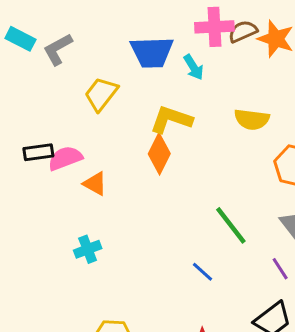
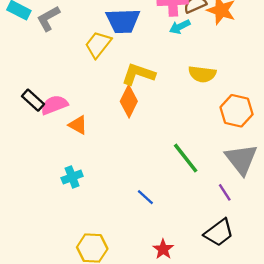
cyan arrow: (194, 67) -> (180, 27), moved, turned 96
yellow trapezoid: (101, 94) -> (98, 44), moved
black rectangle: (38, 152) -> (33, 100), turned 50
blue line: (203, 272) -> (145, 197), moved

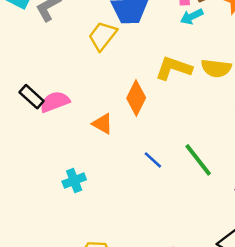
yellow L-shape: (138, 74) -> (174, 68), moved
orange triangle: (78, 125) -> (103, 124), moved
blue line: (145, 197) -> (153, 160), moved

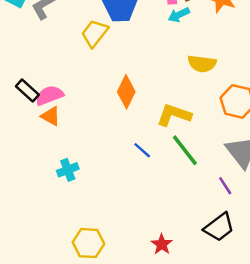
yellow L-shape: (174, 68) -> (174, 115), moved
orange triangle: (103, 124) -> (51, 116), moved

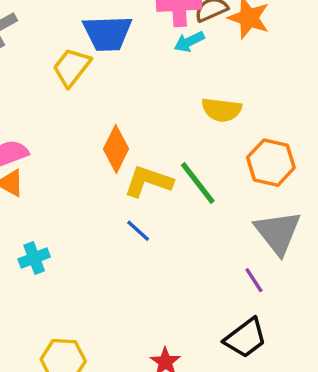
yellow L-shape: (174, 115) -> (148, 181), moved
green line: (185, 150) -> (198, 183), moved

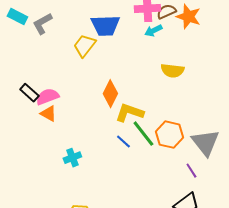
orange hexagon: (271, 163) -> (169, 135), moved
green line: (198, 183) -> (143, 134), moved
cyan cross: (34, 258) -> (72, 158), moved

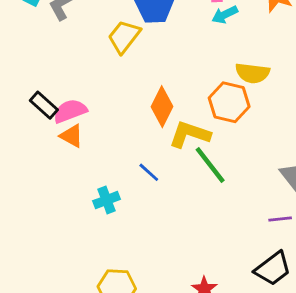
orange hexagon: (169, 135) -> (229, 102), moved
blue line: (123, 142) -> (149, 172), moved
purple line: (191, 171) -> (280, 219), turned -63

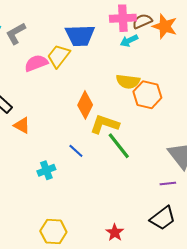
yellow semicircle: (252, 73) -> (128, 81), moved
orange hexagon: (229, 102) -> (147, 95), moved
pink semicircle: (70, 111) -> (36, 63), moved

